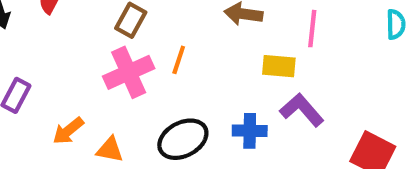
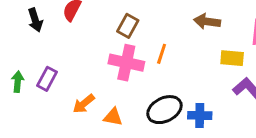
pink cross: (129, 72) -> (126, 63), turned 36
blue cross: (250, 131) -> (200, 115), moved

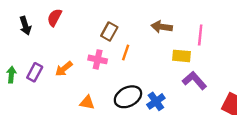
brown rectangle: (128, 26) -> (109, 31), moved
pink cross: (126, 63) -> (98, 59), size x0.7
orange arrow: (84, 104) -> (64, 69), moved
blue cross: (200, 115) -> (156, 101), turned -36

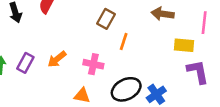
pink cross: (98, 59) -> (93, 64), moved
purple L-shape: (194, 80) -> (198, 72), turned 30

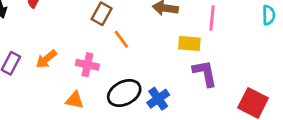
orange line: (124, 42) -> (121, 39), turned -54

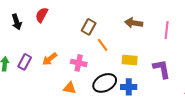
yellow rectangle: (189, 43) -> (130, 60), moved
blue cross: (158, 99) -> (129, 87), turned 35

